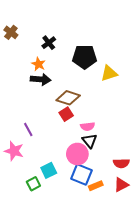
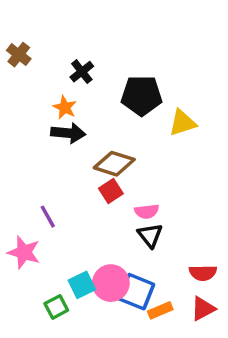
pink circle: (77, 154) -> (111, 283), moved

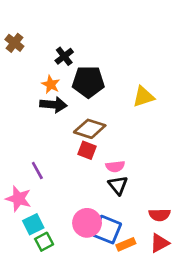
black pentagon: (142, 95) -> (88, 82), moved
red square: (111, 191) -> (87, 150), turned -36
cyan square: (82, 285) -> (33, 224), moved

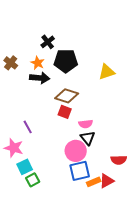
brown cross: (14, 43) -> (11, 63), moved
pink circle: (87, 223) -> (76, 151), moved
blue square: (107, 230) -> (80, 171), turned -35
red triangle: (160, 243) -> (107, 181), moved

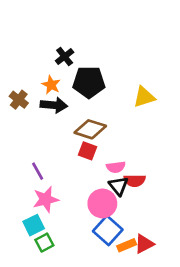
brown cross: (11, 63) -> (19, 100), moved
pink star: (14, 148) -> (46, 199), moved, turned -30
red semicircle: (119, 160) -> (135, 181), moved
blue square: (80, 171) -> (108, 230), turned -35

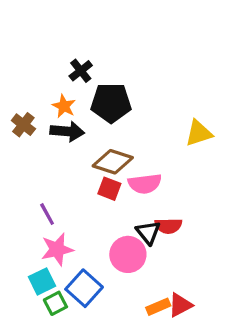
yellow triangle: (144, 97) -> (199, 133), moved
pink semicircle: (116, 167) -> (145, 184), moved, size x1.4
blue square: (108, 230) -> (84, 288), moved

